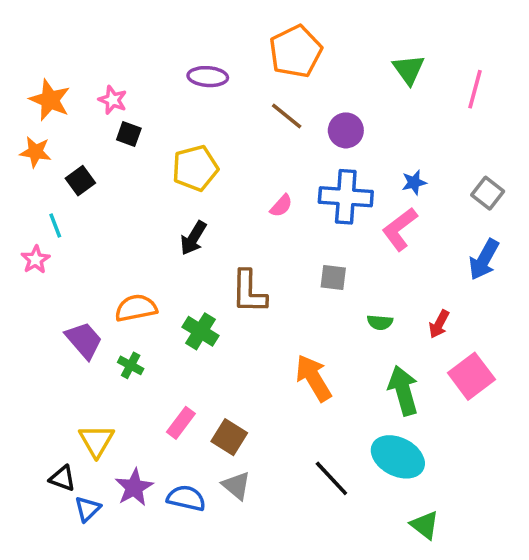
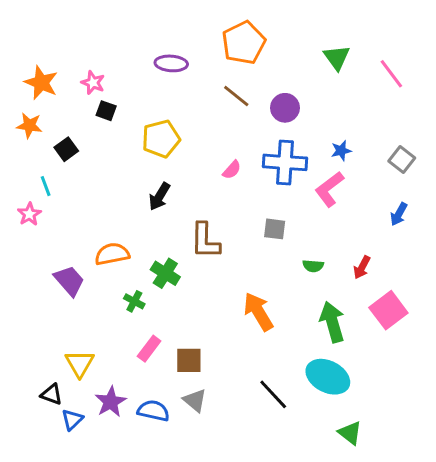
pink line: (475, 89) -> (391, 74), turned -52
blue arrow: (484, 260) -> (399, 214), size x0.7
green cross: (131, 365) -> (134, 301), moved
brown square: (229, 437) -> (189, 360), turned -32

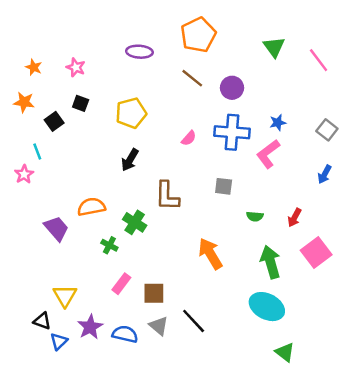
orange star: (41, 83) -> (34, 67), size x0.6
black square: (106, 111) -> (81, 103), moved
black line: (273, 394) -> (194, 321), moved

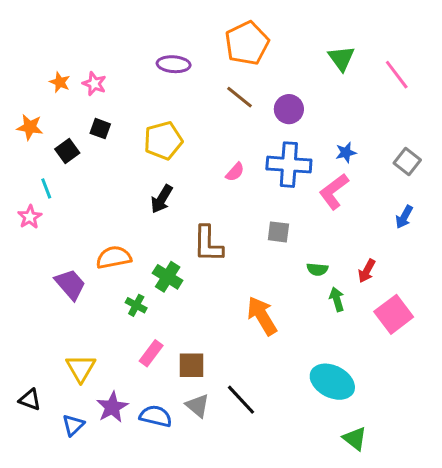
orange star: (34, 67) -> (60, 82), moved
green arrow: (270, 262) -> (337, 299), moved, size x0.6
black triangle: (42, 321) -> (30, 400), moved

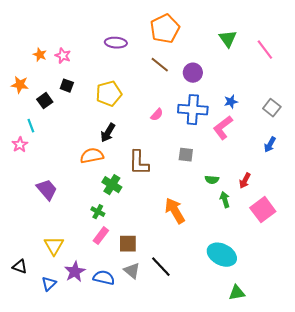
orange semicircle: (114, 257) -> (92, 156), moved
green cross: (136, 305) -> (98, 212), moved
green triangle: (355, 439) -> (237, 293), turned -48

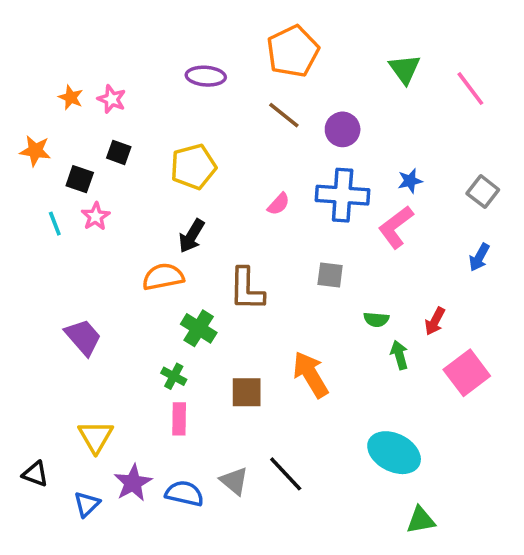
black square: (45, 101) -> (80, 179), turned -35
pink star: (20, 145) -> (96, 216), moved
pink rectangle: (101, 236) -> (179, 419), turned -36
brown square: (128, 244) -> (247, 392), moved

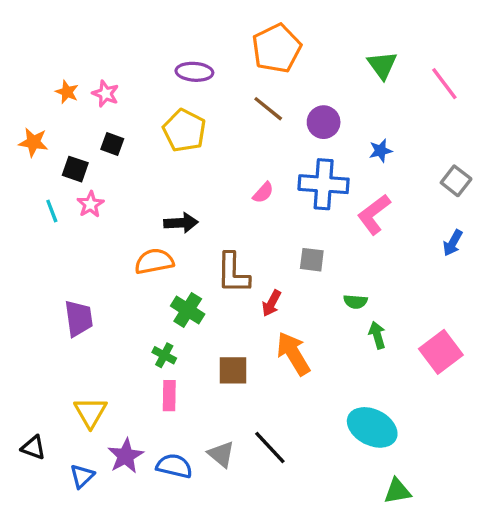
yellow pentagon: (193, 167) -> (184, 131), moved, turned -30
blue star: (410, 181) -> (381, 151), moved
black arrow: (192, 236) -> (181, 223), turned -124
red arrow: (435, 321) -> (272, 303), moved
purple trapezoid: (83, 337) -> (79, 318), turned 33

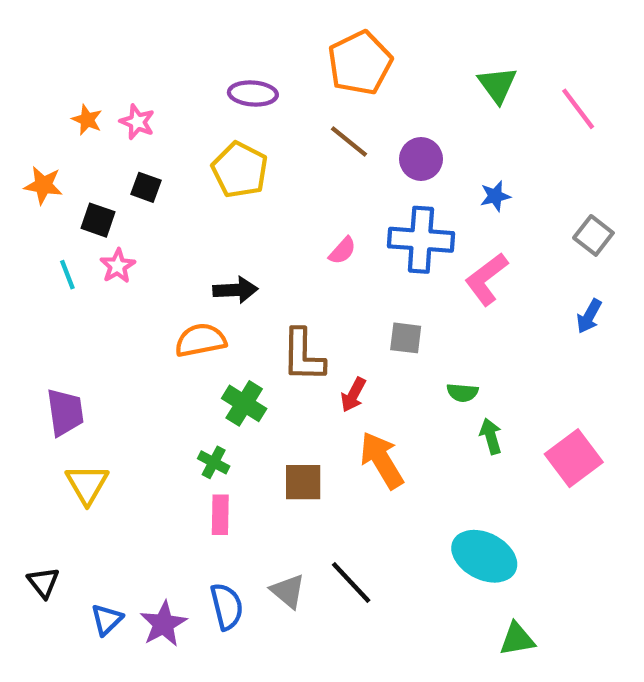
purple trapezoid: (79, 318) -> (65, 412), moved
yellow triangle: (90, 412) -> (87, 484), moved
black triangle: (33, 448) -> (43, 582), turned 32
purple star: (126, 456) -> (163, 624), moved
blue semicircle: (174, 466) -> (227, 606), turned 63

